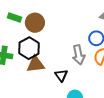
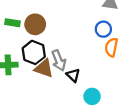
gray arrow: (79, 55) -> (59, 60), moved
brown triangle: (36, 64) -> (44, 68), turned 36

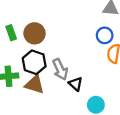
green rectangle: (12, 23) -> (11, 33), turned 64
brown triangle: (44, 68) -> (35, 84), moved

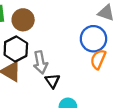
blue circle: (105, 35) -> (93, 39), size x1.5

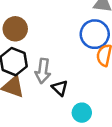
gray arrow: (40, 62) -> (43, 71), turned 30

